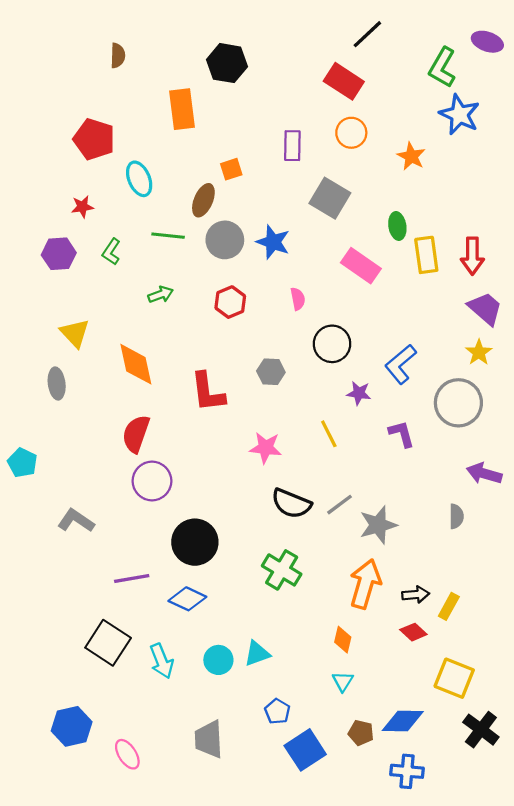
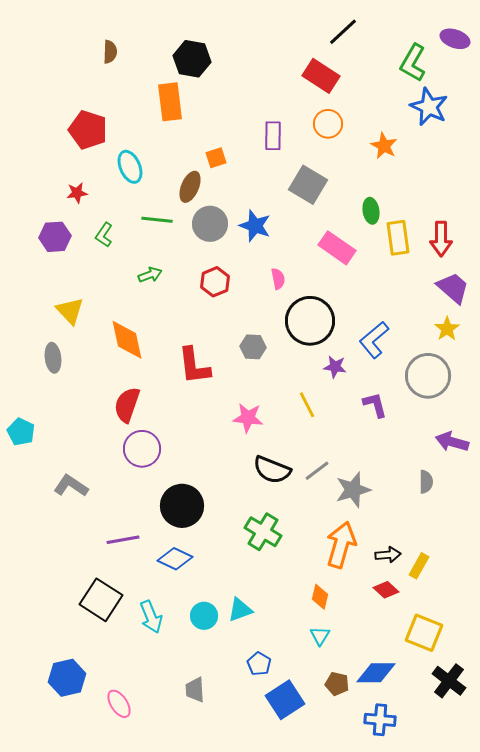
black hexagon: (227, 63) -> (192, 59), moved
black circle: (332, 344) -> (310, 321), size x1.4
gray trapezoid: (209, 739) -> (195, 690), size x0.7

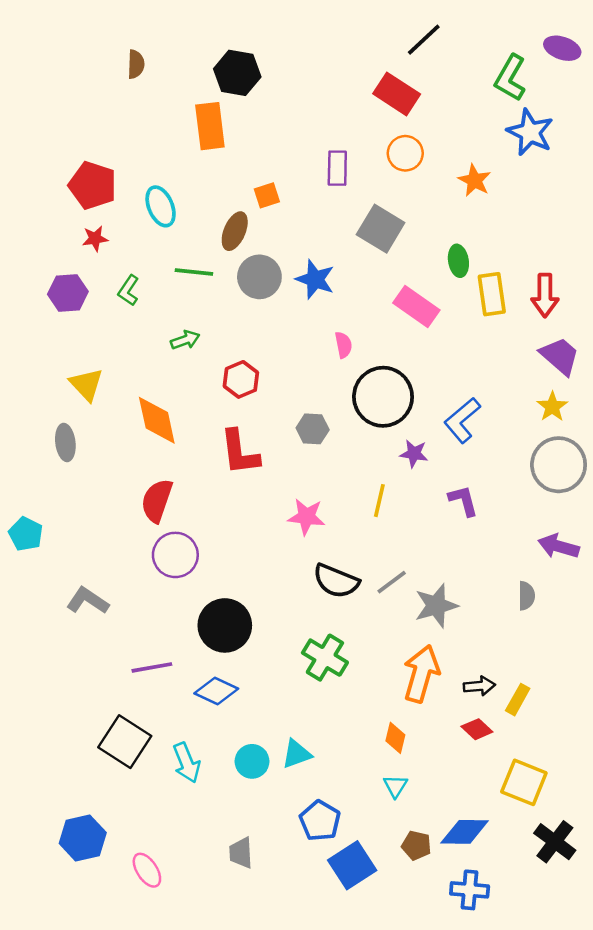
red pentagon: (88, 130) -> (93, 185), moved
red hexagon: (215, 282) -> (241, 379), moved
gray circle: (428, 376) -> (559, 465), moved
yellow line: (307, 405) -> (379, 501), turned 40
blue pentagon: (259, 664) -> (320, 821), size x1.4

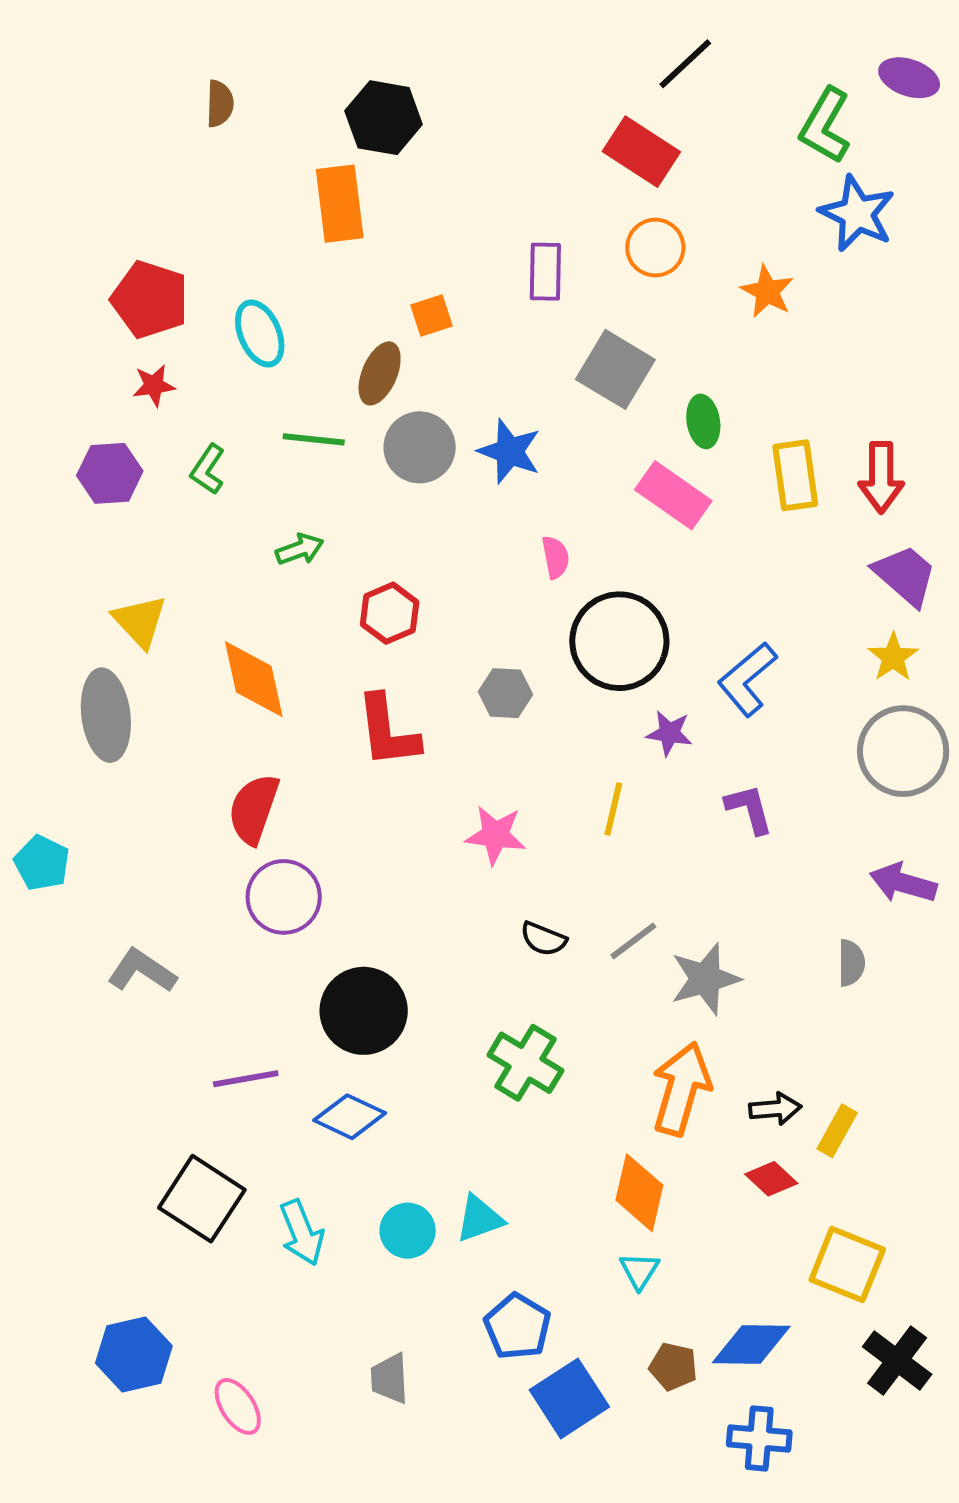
green ellipse: (458, 261) -> (703, 421), moved
gray ellipse: (65, 442) -> (106, 715), size x1.5
black semicircle: (336, 581) -> (543, 939), size x0.6
orange diamond: (395, 738) -> (639, 1193), size x1.5

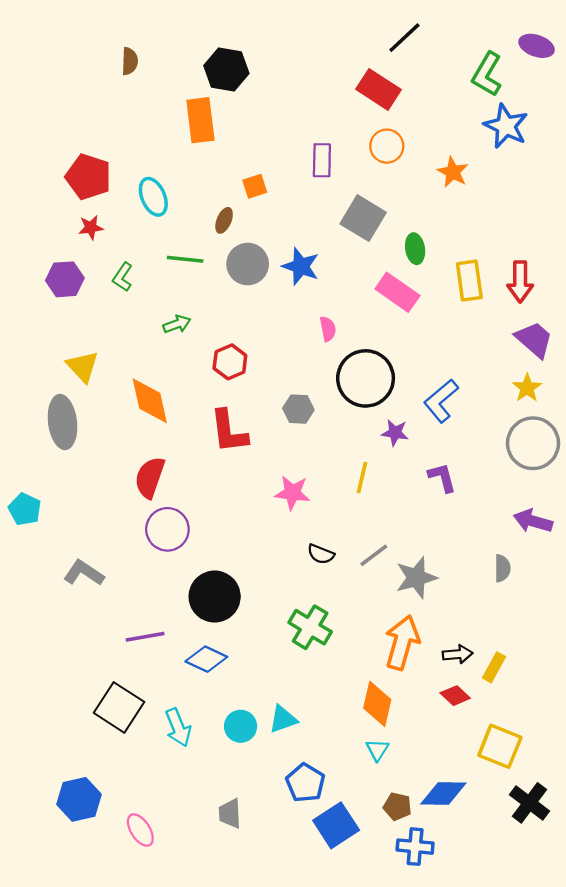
brown ellipse: (380, 373) -> (224, 220), size x0.7
blue cross: (759, 1438) -> (415, 847), moved

